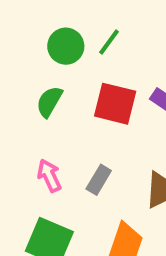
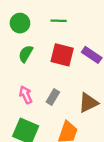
green line: (109, 42) -> (59, 21), turned 56
green circle: (66, 46) -> (20, 23), moved

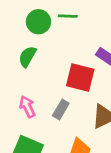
green circle: (20, 23) -> (38, 22), moved
red square: (62, 55) -> (80, 77), moved

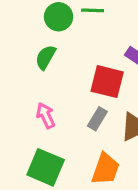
gray rectangle: (61, 110) -> (97, 119), moved

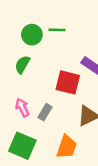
gray rectangle: (97, 119) -> (45, 112), moved

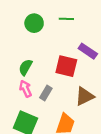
green line: (57, 30) -> (66, 19), moved
green semicircle: (22, 64) -> (25, 67), moved

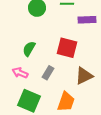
purple rectangle: (88, 51) -> (87, 20), moved, turned -36
pink arrow: (25, 89) -> (20, 73), moved, turned -42

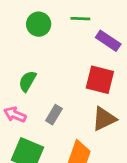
purple rectangle: (87, 20) -> (108, 41), turned 36
red square: (67, 48) -> (100, 80), moved

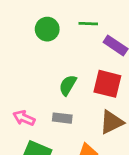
green semicircle: (27, 81) -> (68, 85), moved
gray rectangle: (54, 115) -> (62, 118), turned 66

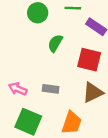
green semicircle: (68, 85) -> (55, 43), moved

